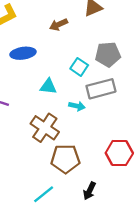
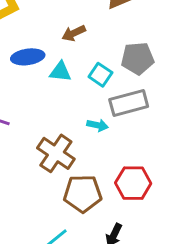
brown arrow: (59, 25) -> (74, 33), moved
cyan triangle: (48, 86) -> (60, 72), moved
red hexagon: (119, 153) -> (133, 183), moved

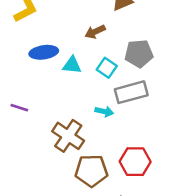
brown arrow: (74, 33) -> (95, 32), moved

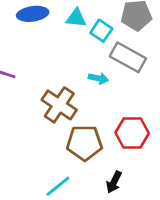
cyan triangle: (72, 65) -> (76, 18), moved
gray rectangle: (131, 92) -> (128, 57), turned 44

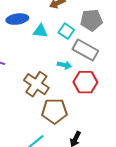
cyan triangle: (76, 18) -> (40, 31), moved
red hexagon: (132, 133) -> (85, 82), moved

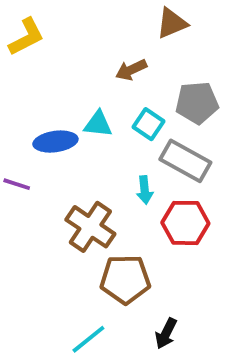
blue ellipse: (17, 19) -> (55, 142), moved
cyan arrow: (64, 65) -> (145, 190), turned 72

